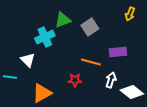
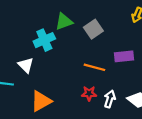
red star: (75, 80) -> (89, 93), moved
white arrow: (111, 80) -> (110, 99), moved

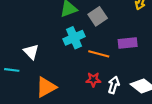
cyan cross: (44, 40) -> (74, 38), moved

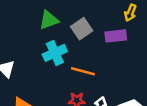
purple rectangle: (128, 43) -> (116, 36), moved

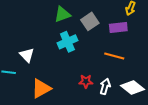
orange line: (83, 71) -> (114, 56), moved

